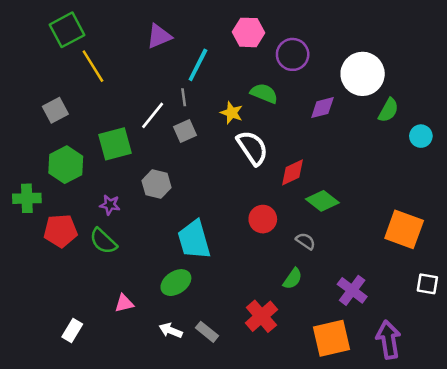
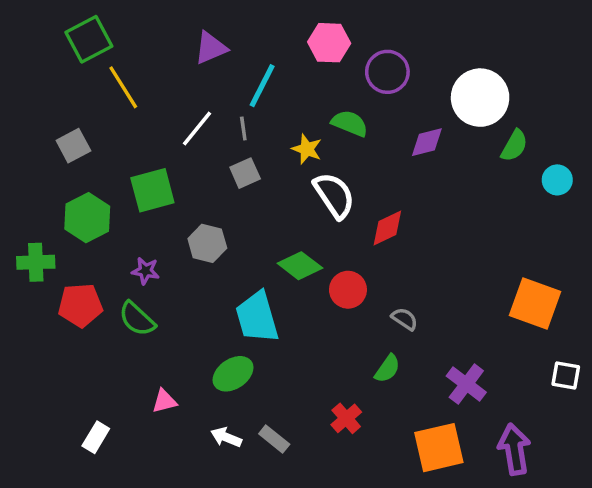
white line: (153, 115) -> (197, 128), moved
green diamond: (322, 201) -> (300, 266), moved
red cross: (261, 316) -> (346, 418), size x0.7

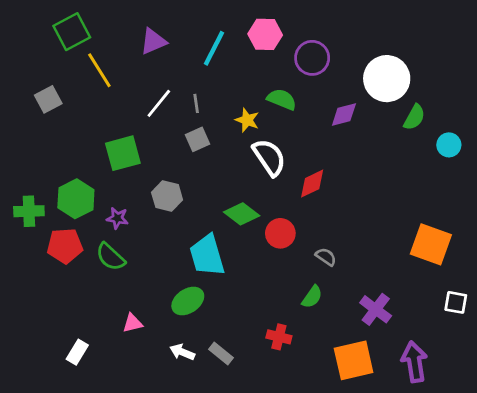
purple triangle: (211, 48) -> (153, 41), moved
cyan line: (262, 86) -> (214, 48), moved
gray square: (73, 146) -> (48, 99), moved
green hexagon: (87, 218) -> (76, 199), moved
red cross: (346, 418) -> (279, 337), turned -35

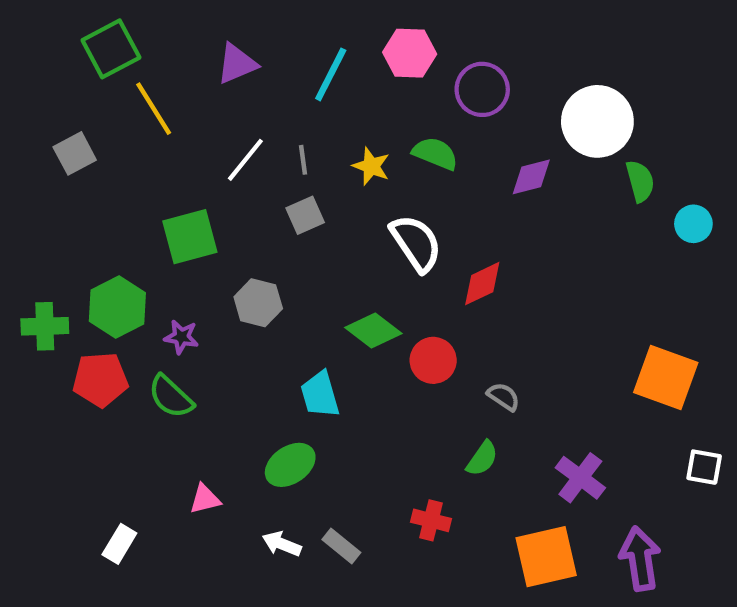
green semicircle: (414, 117) -> (640, 181), turned -44
yellow star: (247, 120) -> (371, 166), moved
cyan trapezoid: (207, 255) -> (320, 394), size x0.7

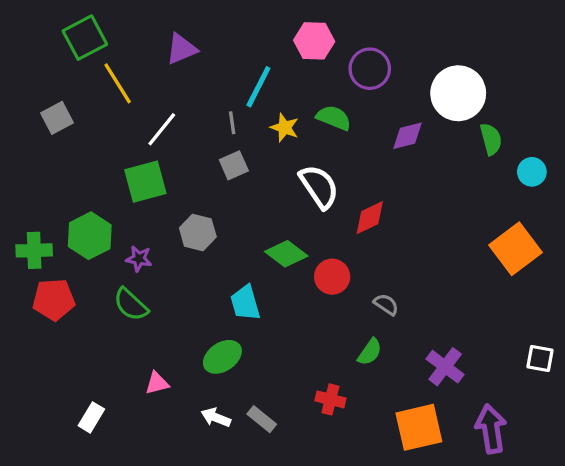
cyan line: (331, 74) -> (258, 87), moved
white line: (245, 160) -> (162, 129), moved
orange square: (666, 377) -> (515, 249), moved, turned 33
red pentagon: (100, 380) -> (54, 300), moved

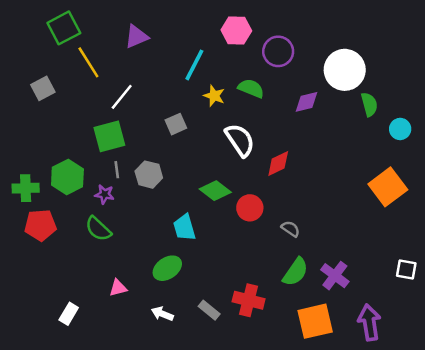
gray line: (232, 123) -> (117, 170), moved
green semicircle: (370, 352) -> (295, 272), moved, size x1.4
red cross: (330, 399) -> (249, 300), size x1.4
gray rectangle: (262, 419) -> (209, 310), moved

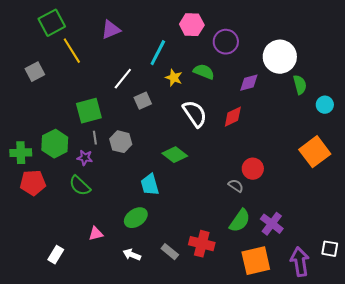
white line: (122, 97) -> (123, 79), moved
red diamond: (278, 163) -> (233, 117), moved
red circle: (250, 208) -> (253, 169), moved
white square: (406, 269) -> (330, 249), moved

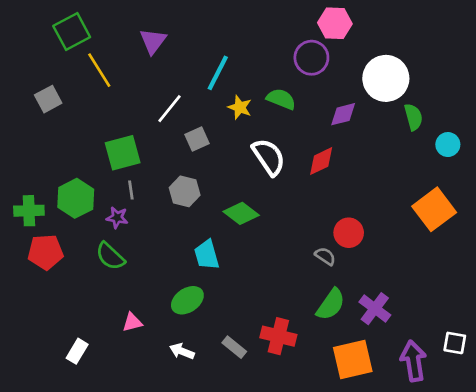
pink hexagon: (192, 25) -> (335, 23), moved
purple triangle: (111, 30) -> (153, 41), turned -30
gray hexagon: (121, 142) -> (185, 191), moved

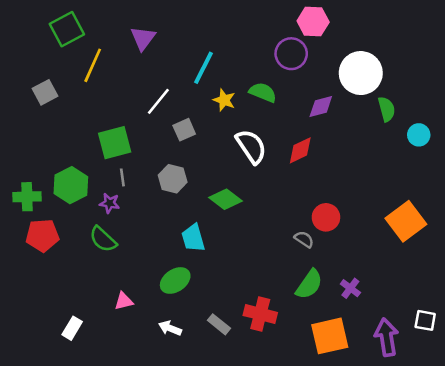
yellow line: (99, 70) -> (93, 65), turned 56
orange square: (434, 209) -> (406, 221), moved
purple cross: (375, 309) -> (350, 288), size x0.7

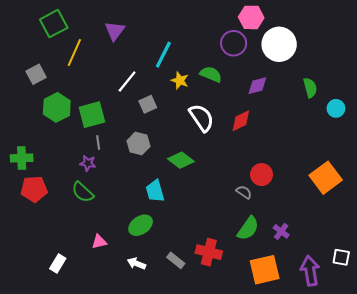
white circle: (361, 73) -> (279, 44), moved
green hexagon: (71, 185) -> (57, 107), moved

